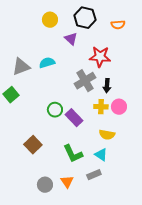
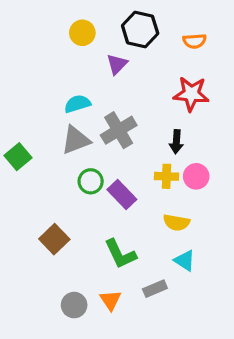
purple triangle: (71, 39) -> (117, 64), turned 32
red star: (100, 57) -> (191, 94), moved
gray triangle: (21, 67) -> (76, 140), moved
gray cross: (85, 81) -> (119, 130), moved
cyan triangle: (101, 155) -> (185, 260), moved

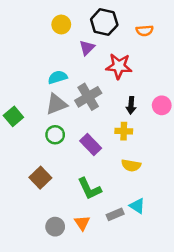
red star: (191, 94) -> (119, 66), moved
pink circle: (196, 176) -> (162, 105), moved
green circle: (91, 181) -> (55, 135), moved
cyan triangle: (185, 260) -> (137, 206), moved

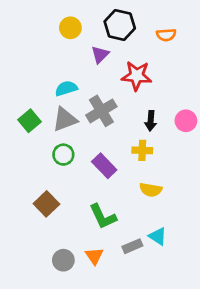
green square: (13, 116) -> (30, 121), moved

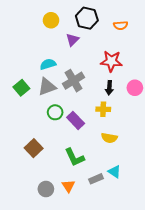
red star: (137, 76) -> (111, 61), moved
green circle: (63, 155) -> (55, 112), moved

